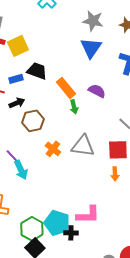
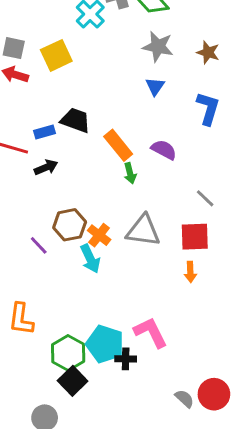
yellow square: (18, 46) -> (56, 55), moved
blue triangle: (91, 48) -> (155, 86), size x0.6
brown hexagon: (33, 121) -> (70, 225), moved
cyan arrow: (21, 170) -> (90, 259), moved
pink L-shape: (88, 215) -> (151, 332), turned -115

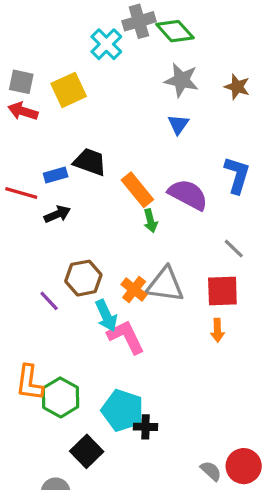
blue L-shape: (208, 108) -> (237, 175), moved
purple semicircle: (164, 150) -> (188, 195), size x1.4
orange cross: (99, 235) -> (134, 289), moved
pink L-shape: (151, 332) -> (126, 337), moved
green hexagon: (68, 353) -> (61, 397), moved

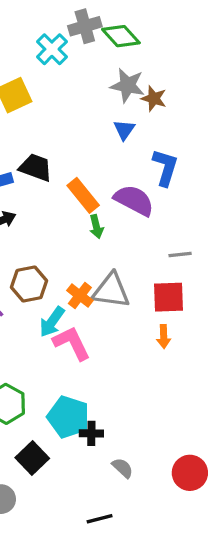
brown star: (237, 87) -> (154, 98), moved
blue L-shape: (237, 175) -> (165, 167), moved
gray line: (234, 249) -> (180, 254), turned -50
cyan arrow: (106, 316) -> (52, 322), turned 60
gray semicircle: (211, 471) -> (123, 468), moved

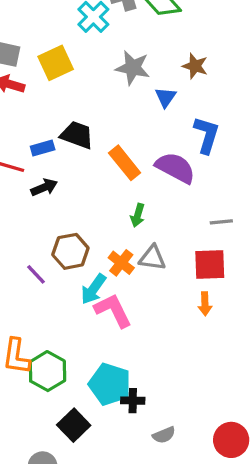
gray star: (128, 85) -> (133, 68), moved
green arrow: (96, 227) -> (138, 215), moved, turned 30
gray triangle: (111, 291) -> (152, 258), size x0.7
gray semicircle: (123, 468) -> (164, 435), turned 115

